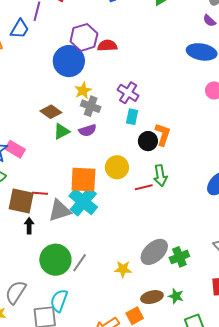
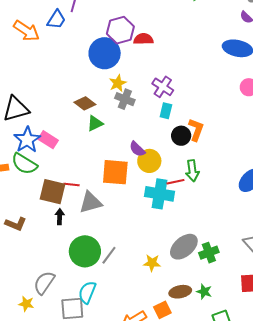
purple semicircle: (88, 130) -> (137, 149), moved, turned 60
cyan cross: (83, 202) -> (160, 194), moved, turned -32

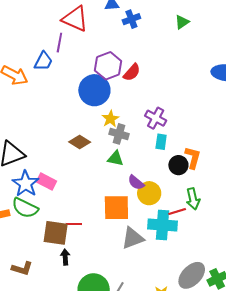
red semicircle: (143, 39) -> (132, 72), turned 138
green triangle: (95, 123) -> (115, 158), moved, turned 42
gray triangle: (91, 202) -> (133, 238), moved

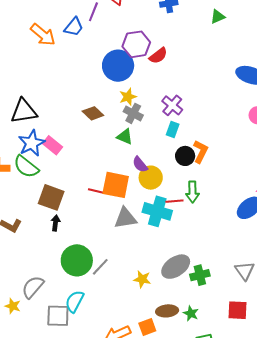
red line: (74, 224) -> (96, 191), moved

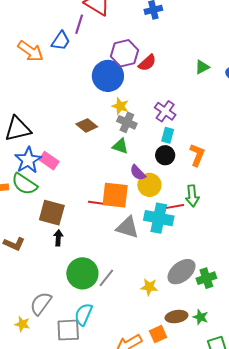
green triangle: (218, 17) -> (202, 67), moved
yellow star: (128, 97) -> (120, 106), turned -30
black circle: (185, 156) -> (165, 155), moved
gray triangle: (125, 218) -> (128, 227), turned 30

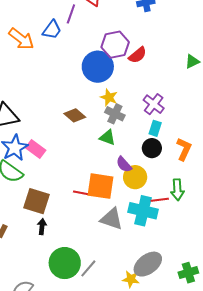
gray ellipse: (182, 272) -> (148, 264), moved

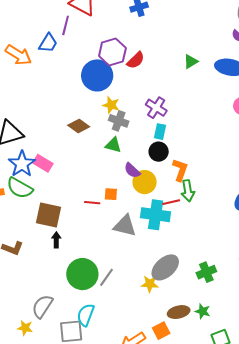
orange L-shape: (184, 149) -> (180, 170), moved
orange square: (100, 186) -> (111, 194), size x0.5

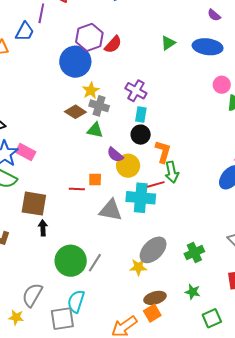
yellow star: (111, 105) -> (91, 90), turned 30
brown diamond: (79, 126) -> (75, 112), moved
brown ellipse: (179, 312) -> (155, 298), moved

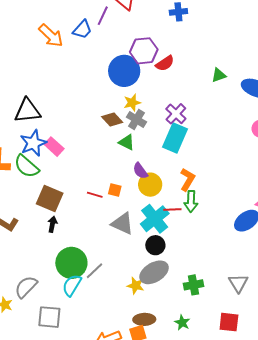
cyan rectangle: (141, 114) -> (175, 138), size x1.8
black circle: (141, 135) -> (155, 245), moved
cyan cross: (141, 198) -> (155, 219), turned 32
cyan semicircle: (76, 301) -> (72, 285), moved

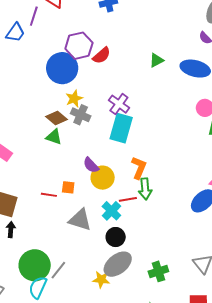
green triangle: (127, 142) -> (54, 137), moved
cyan cross: (155, 219) -> (111, 211), size x0.7

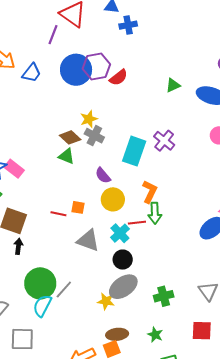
blue trapezoid: (15, 33) -> (32, 73), moved
blue circle: (62, 68) -> (76, 70), moved
purple cross: (119, 104) -> (164, 141), moved
purple semicircle: (91, 165) -> (103, 175), moved

